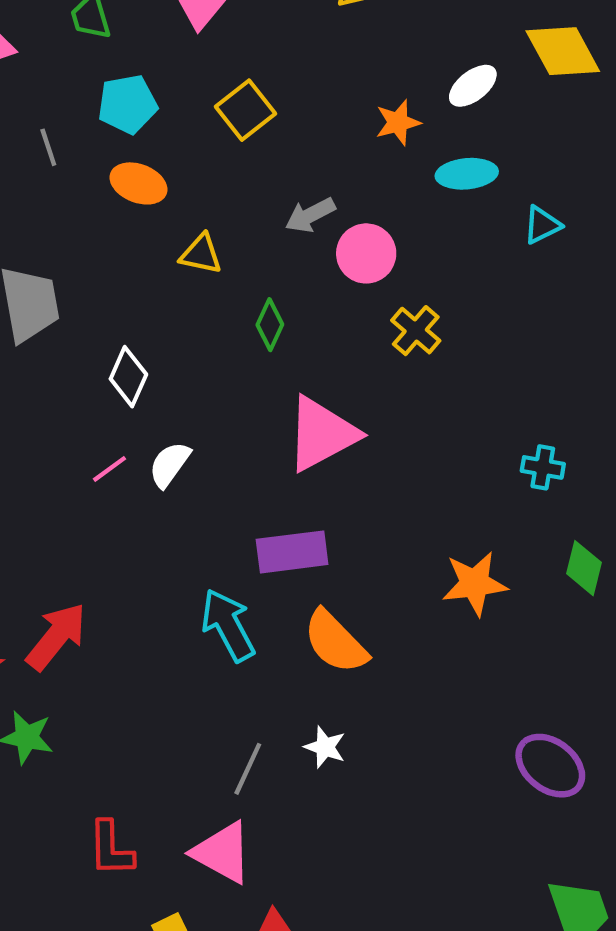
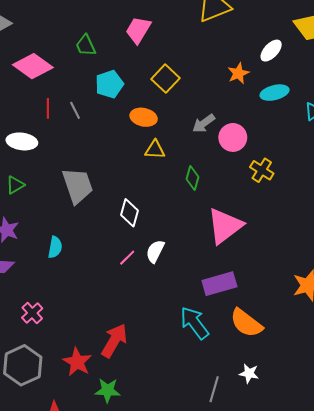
orange ellipse: (138, 183) -> (144, 117), moved

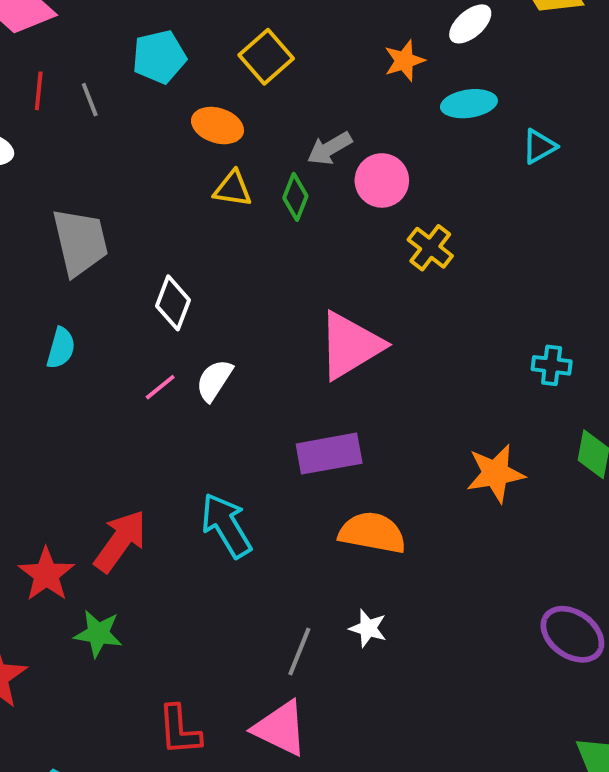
green diamond: (192, 178) -> (295, 197), moved
cyan semicircle: (55, 247) -> (61, 348), moved
cyan arrow: (194, 323) -> (226, 525), moved
orange semicircle: (246, 323) -> (372, 533), turned 148

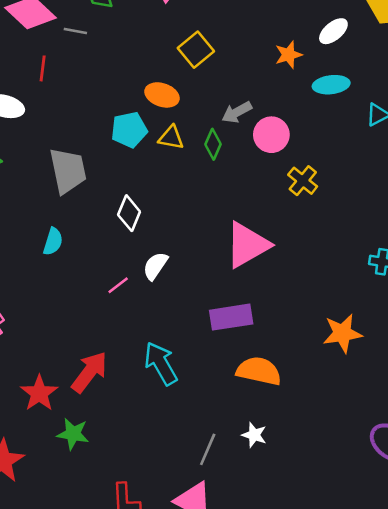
cyan pentagon: (159, 57) -> (129, 130), moved
gray line: (90, 100) -> (75, 31), moved, turned -60
pink line: (160, 387) -> (118, 285), moved

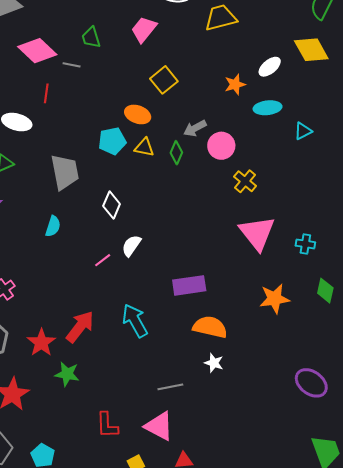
pink triangle: (247, 245) -> (257, 233), moved, turned -39
white star: (254, 435) -> (214, 363), moved
gray line: (208, 449) -> (170, 387), turned 55

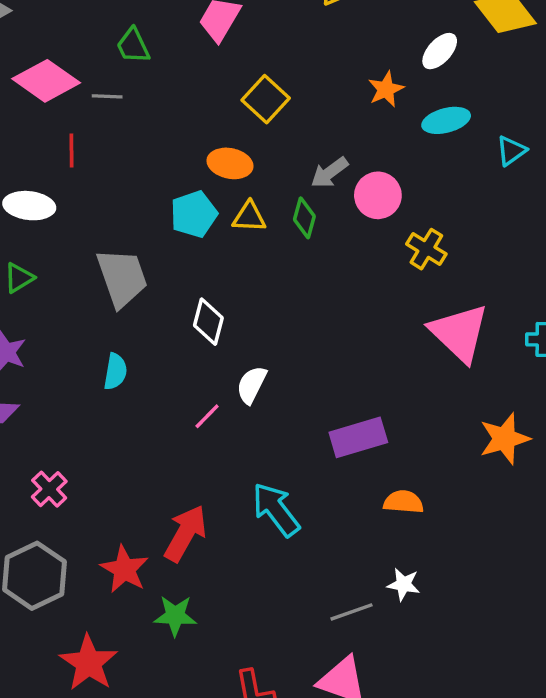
orange semicircle: (210, 327) -> (403, 502), size x0.7
white star: (214, 363) -> (404, 584), moved

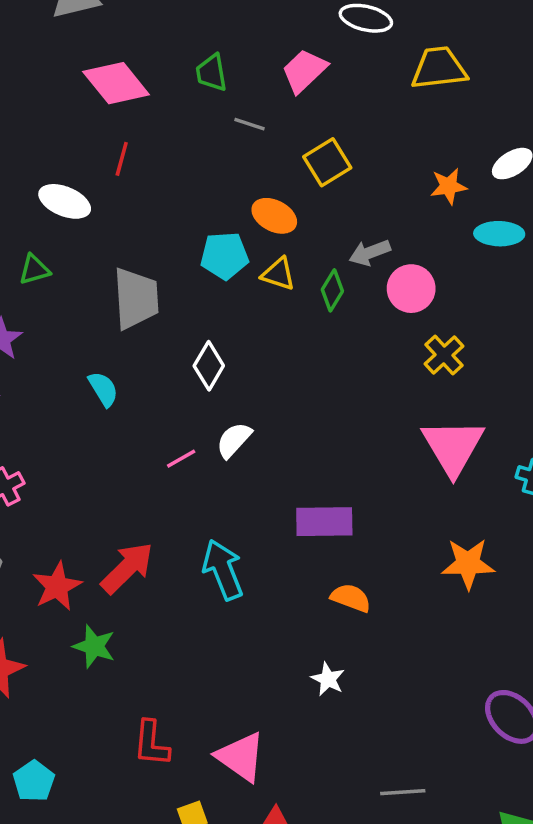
gray line: (107, 96) -> (249, 124), moved
cyan semicircle: (115, 372) -> (103, 389), turned -57
gray line: (351, 612) -> (403, 792), moved

